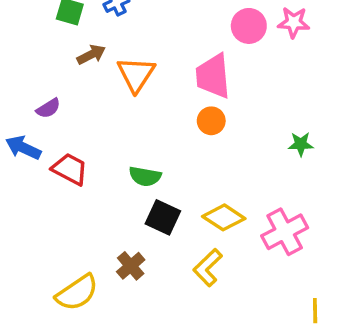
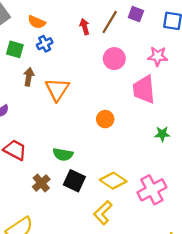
pink circle: (249, 26) -> (114, 59), moved
brown arrow: (91, 55) -> (29, 77), turned -54
pink trapezoid: (213, 76) -> (144, 89), moved
brown cross: (131, 266) -> (41, 183), moved

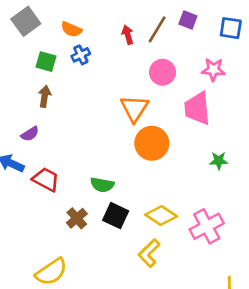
brown arrow: (29, 77) -> (45, 96), moved
orange triangle: (57, 89) -> (134, 108), moved
orange circle: (105, 119) -> (152, 143), size x1.6

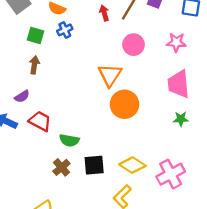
pink trapezoid: (197, 108) -> (179, 84), moved
red trapezoid: (46, 179) -> (40, 121), moved
green semicircle: (102, 185) -> (69, 140), moved
black square: (116, 216) -> (94, 165), turned -30

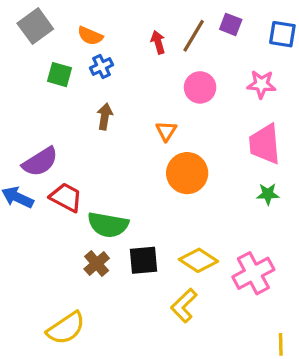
brown arrow: (34, 65) -> (105, 117), moved
orange triangle: (110, 75) -> (166, 131), size x0.6
purple semicircle: (22, 96) -> (40, 162), size x1.6
green semicircle: (69, 140) -> (108, 225), size x1.4

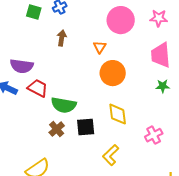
pink circle: (200, 87) -> (121, 20), size x1.4
purple semicircle: (40, 162) -> (22, 66), turned 40
yellow diamond: (198, 260) -> (118, 114), moved, turned 50
pink cross: (253, 273) -> (154, 135), size x0.7

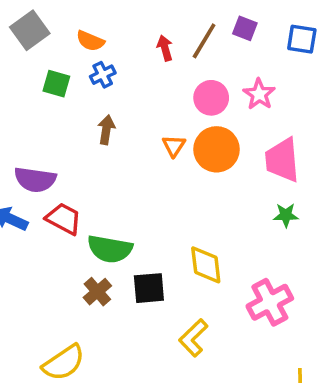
pink star: (159, 18) -> (259, 94), moved, turned 30
pink circle: (121, 20) -> (211, 98), size x0.7
orange circle: (113, 73) -> (216, 149), moved
pink cross: (154, 135) -> (270, 302), size x1.4

